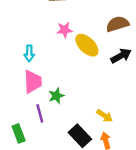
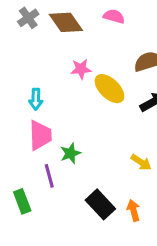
yellow arrow: (105, 116) -> (141, 162), moved

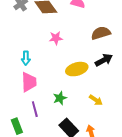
yellow ellipse: (109, 89) -> (77, 69), moved, turned -60
green star: (70, 153) -> (60, 98), moved

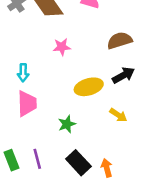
yellow arrow: (96, 100) -> (118, 115), moved
purple line: (35, 109) -> (37, 159), moved

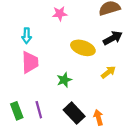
yellow ellipse: (89, 87) -> (83, 48), turned 35
yellow arrow: (118, 115) -> (108, 72), turned -72

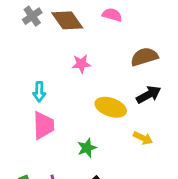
yellow arrow: (108, 72) -> (143, 138), turned 64

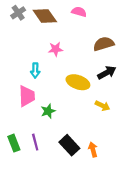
cyan arrow: (39, 92) -> (35, 70), moved
green star: (87, 148) -> (48, 111), moved

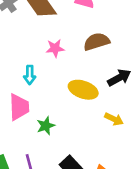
brown semicircle: (104, 44) -> (97, 42), moved

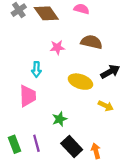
brown semicircle: (97, 42) -> (91, 42), turned 30
green star: (46, 126) -> (60, 119), moved

